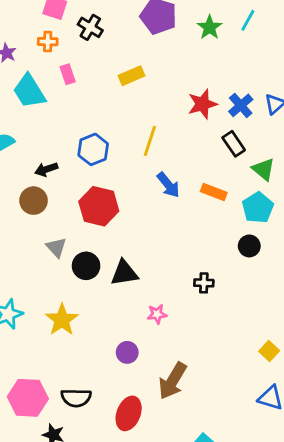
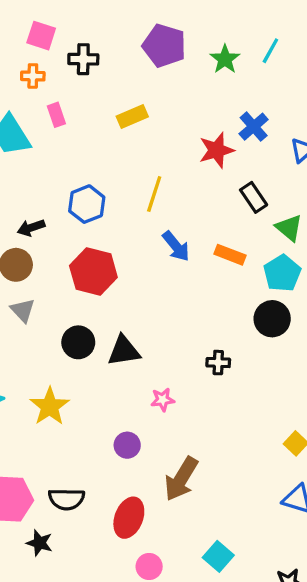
black cross: (90, 27) -> (83, 59), turned -30
blue cross: (241, 105) -> (254, 127), moved
black circle: (249, 246) -> (272, 319), size x1.4
gray triangle: (56, 247) -> (23, 310), moved

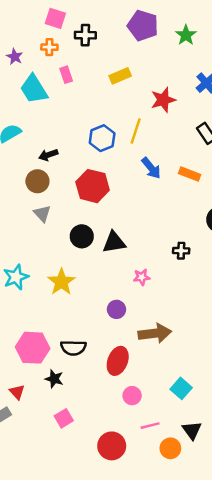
red star: (217, 150) -> (163, 100), moved
blue hexagon: (87, 204) -> (102, 138), moved
brown arrow: (181, 479) -> (155, 333), turned -128

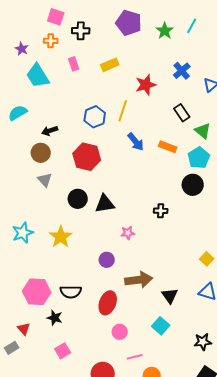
pink rectangle: (66, 75) -> (74, 64), moved
black triangle: (192, 430) -> (170, 296), moved

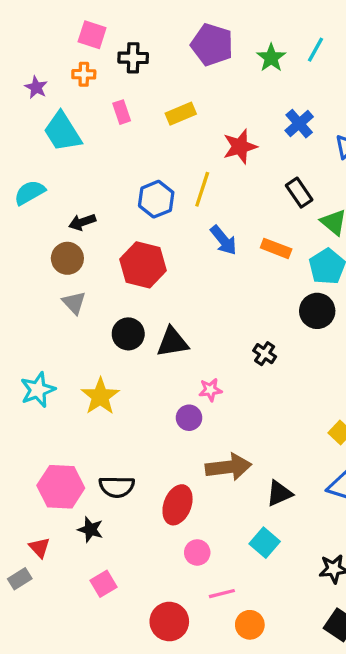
black cross: (161, 211) -> (265, 354), turned 32
purple circle: (107, 260) -> (189, 418), moved
black triangle: (170, 296) -> (279, 493), turned 42

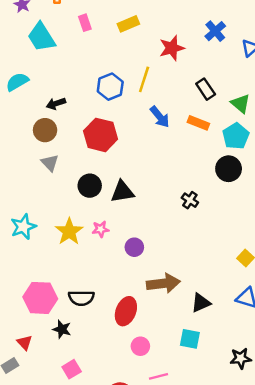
black rectangle: (299, 193) -> (206, 89), moved
pink star: (210, 390) -> (101, 229), moved
cyan square: (265, 543) -> (190, 339), turned -30

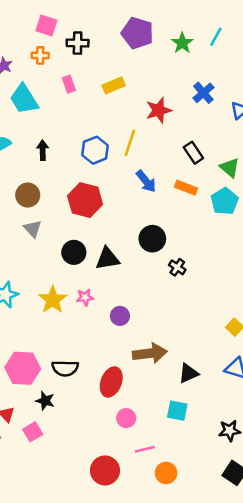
black arrow: (56, 104) -> (43, 150), moved, turned 108
black circle: (229, 169) -> (152, 239), moved
pink square: (72, 369) -> (33, 432), moved

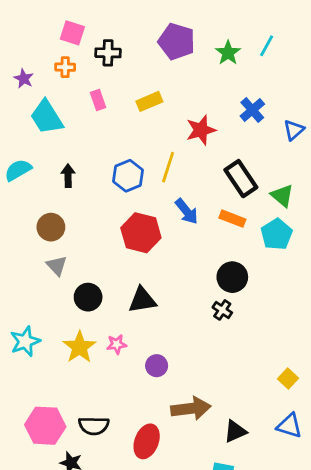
black rectangle: (193, 153) -> (241, 179), size x1.4
red hexagon: (85, 200) -> (141, 233), moved
black circle: (152, 239) -> (232, 277), moved
black circle: (74, 252) -> (88, 297), moved

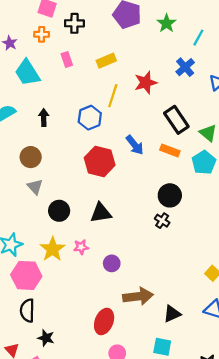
cyan line: (267, 46) -> (198, 38), moved
yellow line: (168, 167) -> (113, 96), moved
pink hexagon: (45, 426) -> (26, 275), moved
black semicircle: (94, 426) -> (27, 311), moved, turned 90

